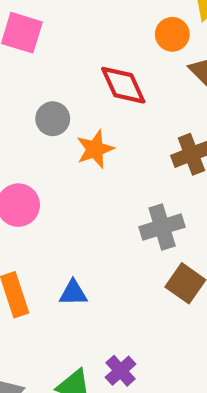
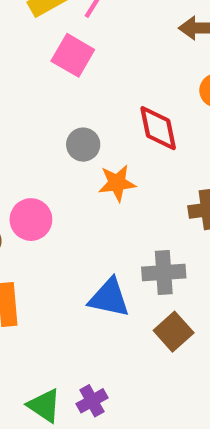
blue triangle: (73, 293) -> (109, 298), moved, size x1.5

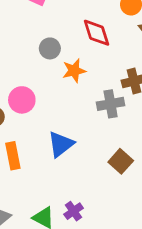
gray cross: (164, 273) -> (111, 104), moved
blue triangle: (109, 298) -> (61, 144), moved, turned -44

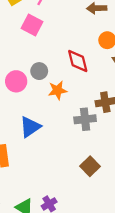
pink circle: (22, 100) -> (16, 81), moved
blue triangle: (61, 144) -> (30, 127), moved

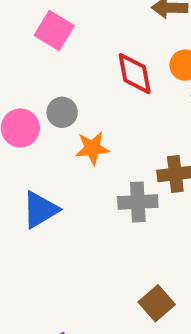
red diamond: (78, 61) -> (135, 74), moved
brown square: (90, 166) -> (157, 303), moved

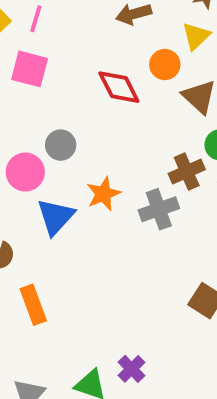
orange star: (92, 148) -> (103, 194), moved
blue triangle: (40, 210) -> (56, 217), moved

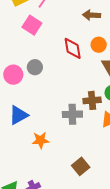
orange star: (103, 194) -> (41, 140), moved
blue triangle: (56, 217) -> (18, 115), moved

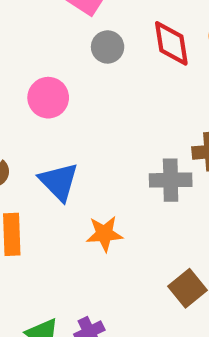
gray circle: (35, 67) -> (108, 47), moved
blue triangle: (18, 115) -> (59, 182), turned -45

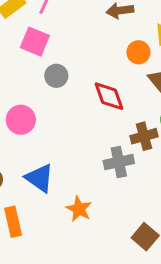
red diamond: (171, 43) -> (109, 96), moved
orange star: (104, 234) -> (79, 209), turned -30

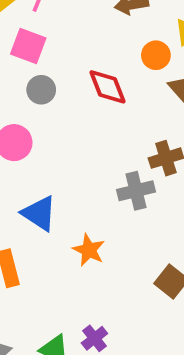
gray circle: (56, 76) -> (41, 90), moved
red diamond: (109, 96) -> (107, 87), moved

